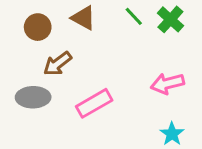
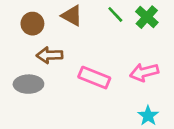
brown arrow: (58, 64) -> (50, 55), turned 35
pink rectangle: (94, 103) -> (94, 78), moved, turned 52

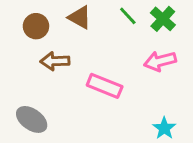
pink arrow: (144, 72) -> (160, 61), moved
gray ellipse: (28, 84) -> (32, 119), moved, turned 36

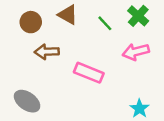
green line: (128, 16) -> (105, 23), moved

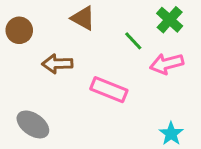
brown circle: (31, 22) -> (19, 30), moved
green line: (105, 23) -> (133, 41), moved

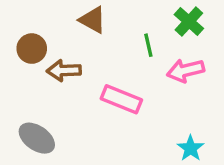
brown circle: (19, 30) -> (32, 49), moved
green line: (133, 41) -> (148, 45), turned 30

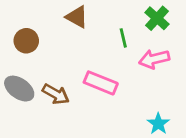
brown arrow: (64, 71) -> (56, 94), moved, turned -148
gray ellipse: (37, 138) -> (19, 89), moved

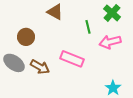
brown circle: (26, 41) -> (26, 37), moved

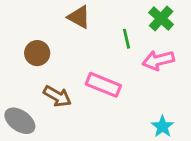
gray ellipse: (14, 63) -> (20, 121), moved

